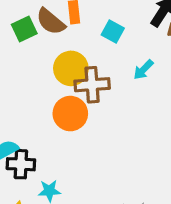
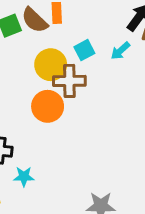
cyan square: (113, 32) -> (84, 50), moved, turned 30
cyan arrow: (143, 70) -> (120, 51), moved

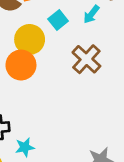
brown cross: (69, 81) -> (86, 59), moved, turned -36
orange circle: (48, 106) -> (21, 65), moved

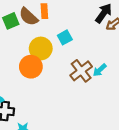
cyan arrow: (91, 14) -> (100, 70), moved

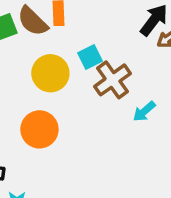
orange circle: (31, 67) -> (39, 129), moved
brown cross: (81, 71) -> (113, 80), moved

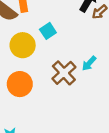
brown cross: (113, 80) -> (64, 73), moved

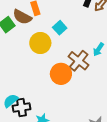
orange circle: (20, 84) -> (61, 74), moved

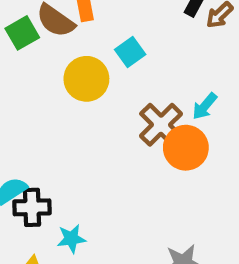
orange circle: (61, 74) -> (186, 148), moved

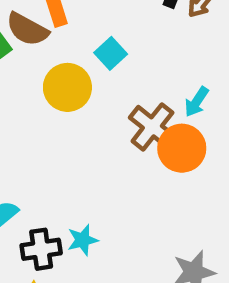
black cross: (32, 207) -> (41, 249), moved
cyan star: (71, 239) -> (83, 240), moved

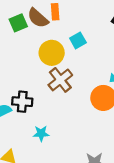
brown cross: (152, 127) -> (60, 80), moved
black cross: (41, 249) -> (22, 102), moved

